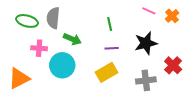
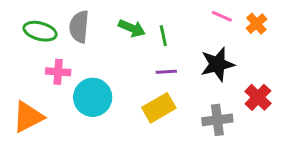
green arrow: (72, 39) -> (132, 28), moved

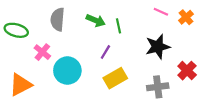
green ellipse: (40, 31) -> (16, 30), moved
pink cross: (58, 72) -> (42, 52), turned 35
purple line: (166, 72) -> (105, 52), moved, turned -56

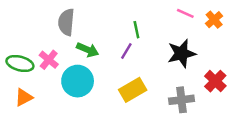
green arrow: (96, 20) -> (88, 50), moved
green ellipse: (16, 30) -> (20, 63), moved
purple line: (105, 52) -> (126, 51), moved
orange triangle: (21, 85) -> (24, 97), size x0.7

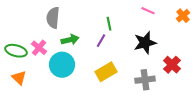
orange cross: (214, 20) -> (183, 16), moved
green arrow: (88, 50) -> (70, 40), turned -36
orange triangle: (24, 97) -> (19, 78), turned -49

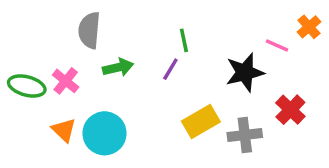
pink line: (148, 11) -> (277, 45), moved
cyan circle: (62, 65) -> (104, 133), moved
yellow rectangle: (106, 72) -> (201, 122), moved
orange triangle: (19, 78) -> (64, 130), moved

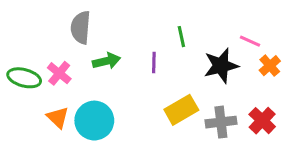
orange cross: (309, 27) -> (270, 66), moved
green line: (184, 40) -> (181, 37), moved
purple line: (170, 69) -> (154, 63), turned -30
red cross: (290, 110) -> (262, 121), moved

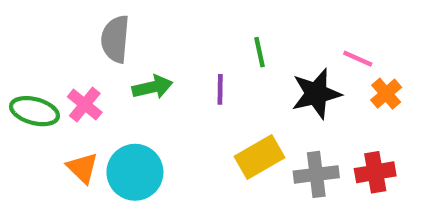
red cross: (262, 121) -> (375, 172), turned 36

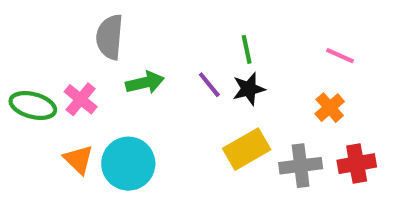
purple line: (220, 89) -> (209, 85), turned -40
black star: (316, 94) -> (249, 89), moved, size x0.7
orange cross: (386, 94) -> (330, 108), moved

